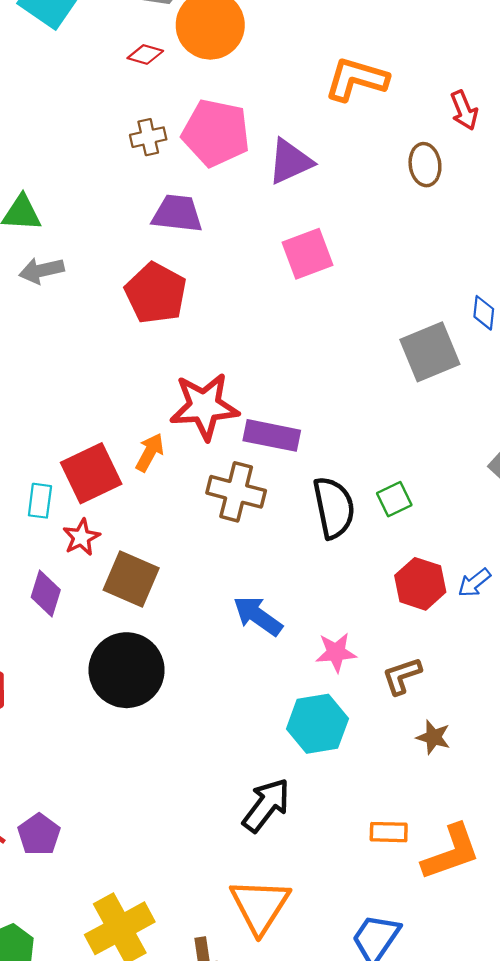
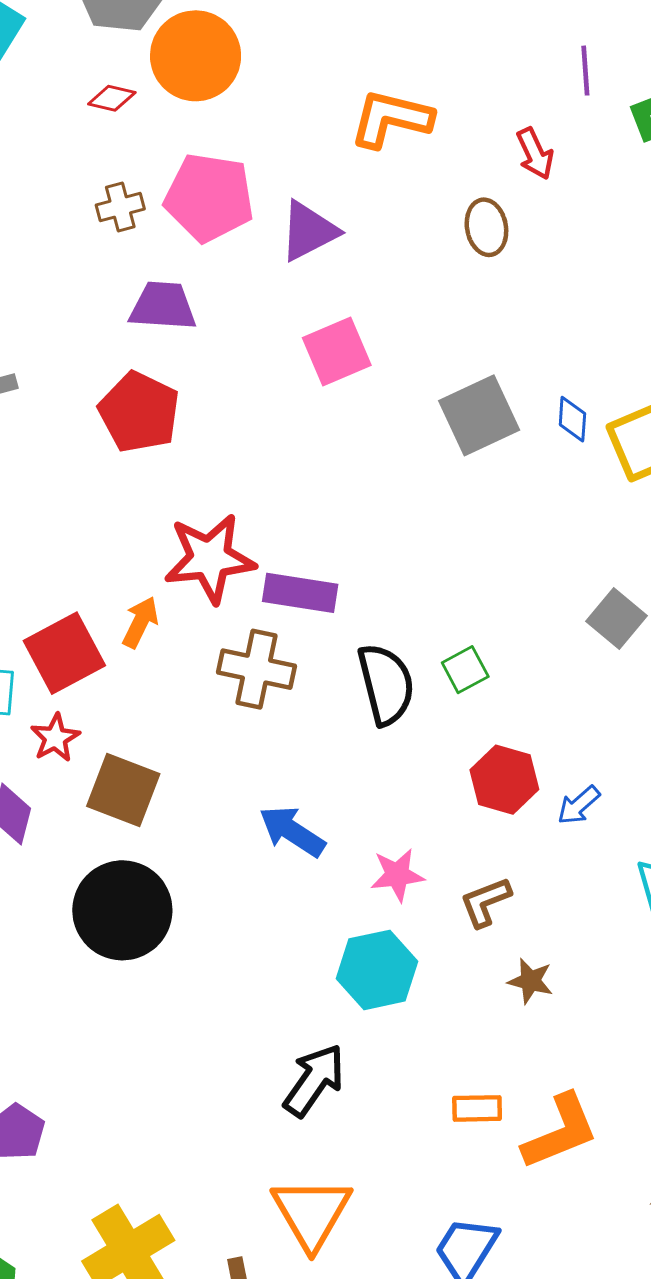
gray square: (430, 352) -> (479, 415), moved
blue arrow: (474, 583) -> (579, 805), moved

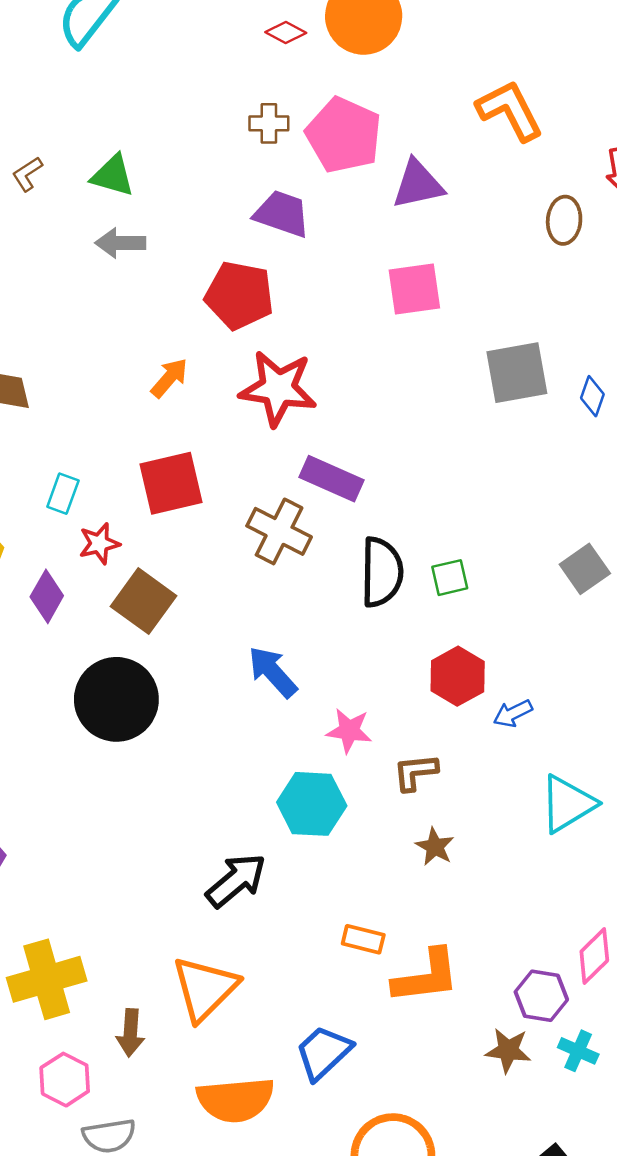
orange L-shape: (391, 119) -> (510, 110), turned 34
red pentagon: (139, 412) -> (239, 295), turned -30
red star: (210, 558) -> (278, 388), moved
orange arrow: (140, 622) -> (169, 378), moved
red square: (64, 653) -> (171, 483), moved

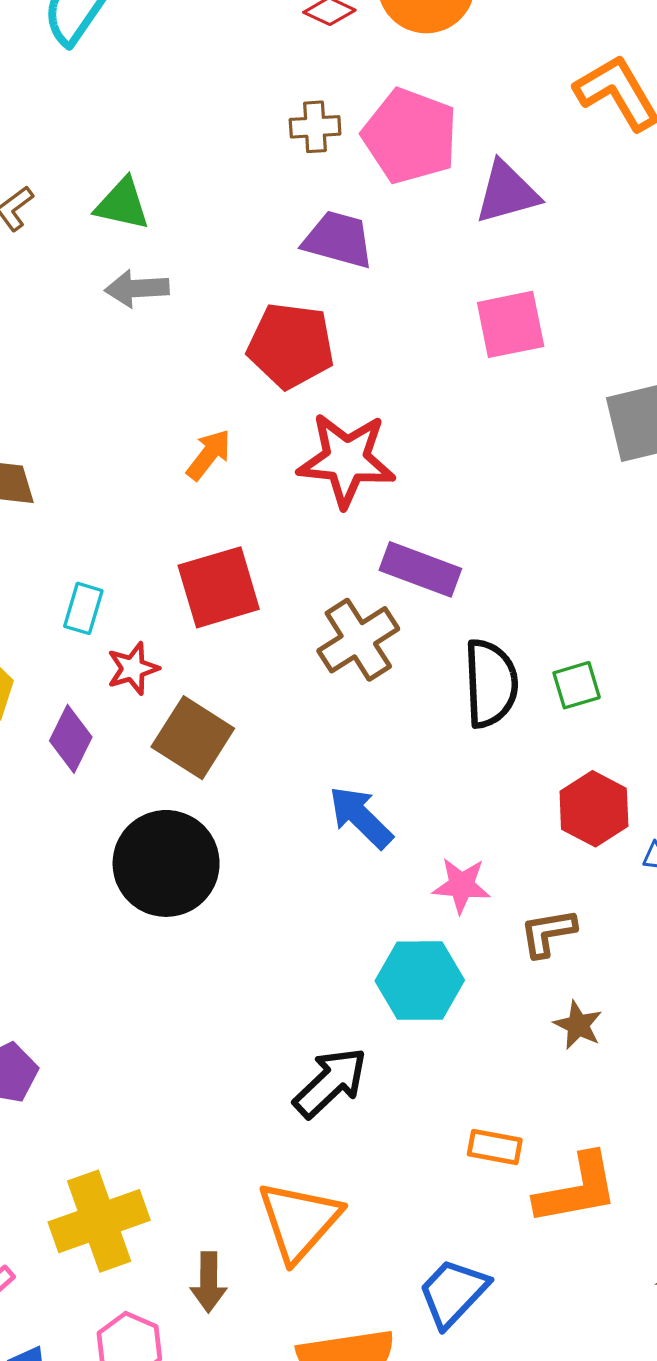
brown cross: (279, 531) -> (358, 640), turned 34

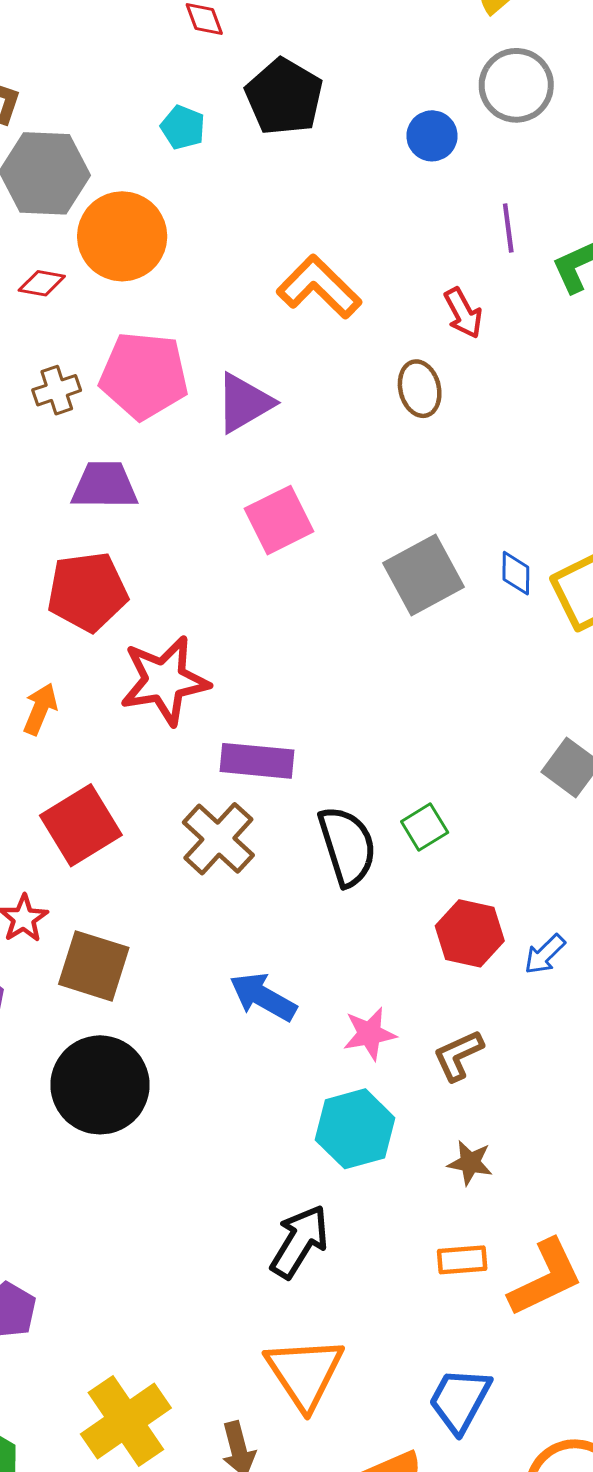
brown star: (578, 1025) -> (470, 1163), moved

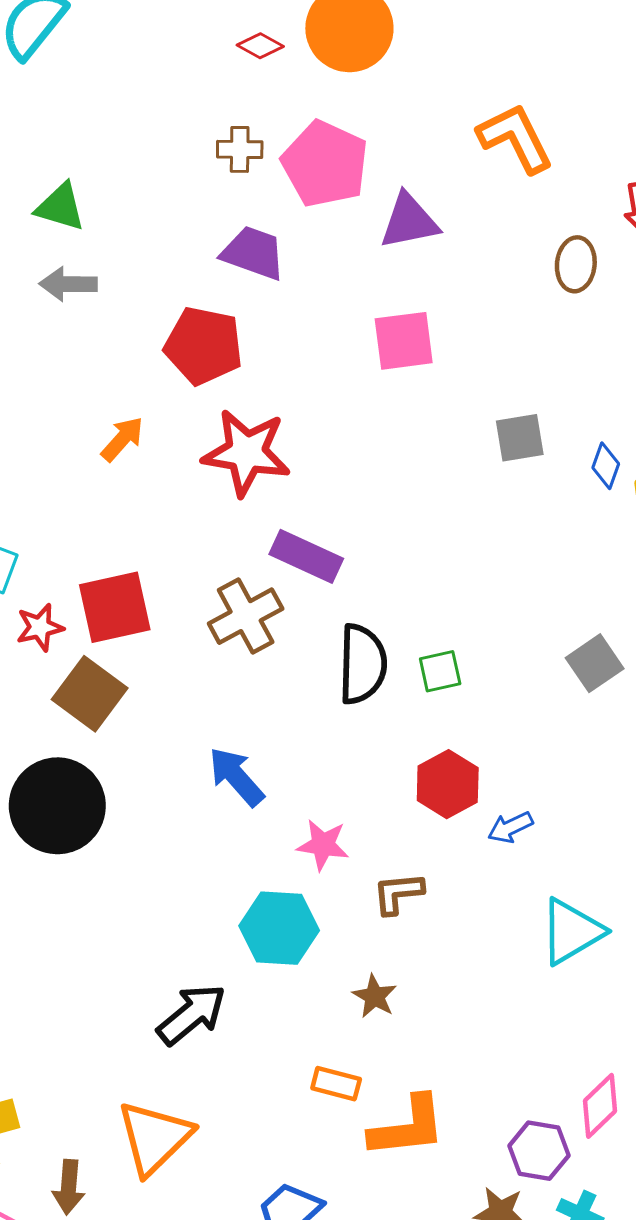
gray square: (423, 575) -> (520, 438), size x0.7
red square: (81, 825) -> (115, 607), moved

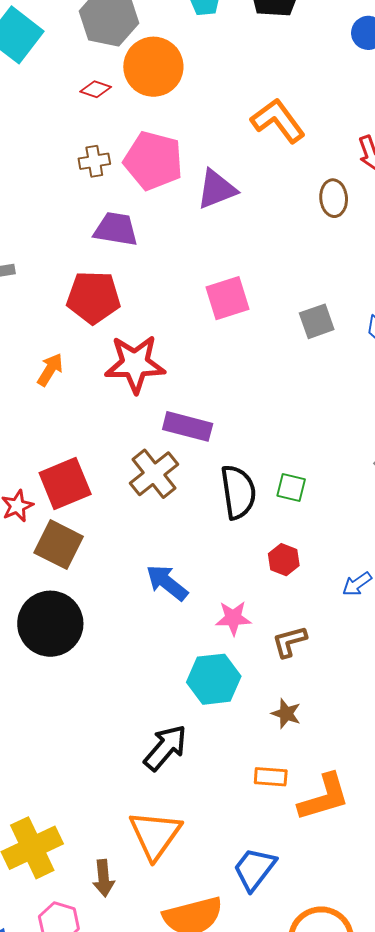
pink square: (404, 341) -> (227, 298), moved
green square: (440, 671) -> (291, 488), turned 36
red hexagon: (448, 784) -> (284, 560), moved, size x0.7

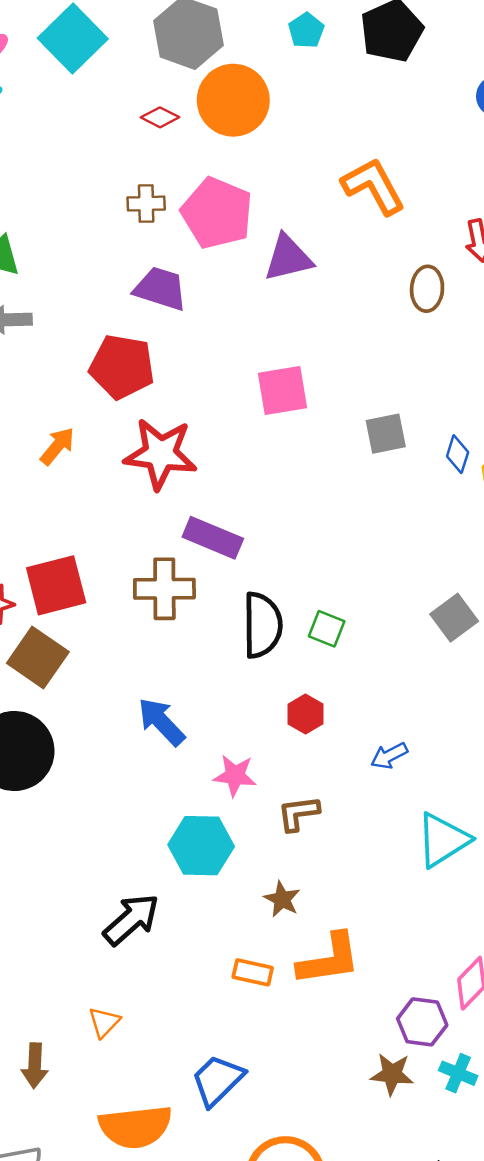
brown cross: (154, 474) -> (164, 589), turned 30
orange L-shape: (324, 797) -> (329, 959), moved
orange triangle: (155, 835) -> (104, 1022), size x0.5

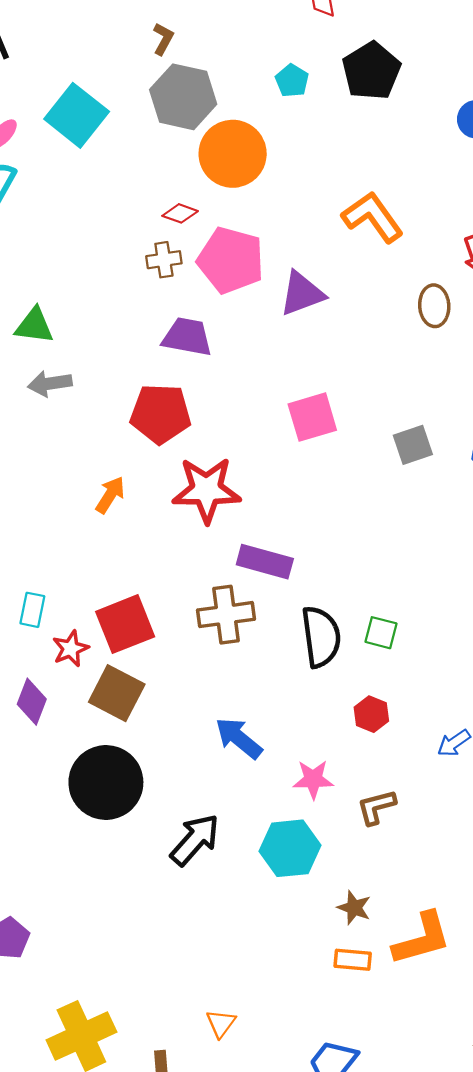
red diamond: (160, 117) -> (180, 213), moved
brown star: (282, 899) -> (354, 908), moved
black arrow: (131, 919) -> (195, 840), moved

